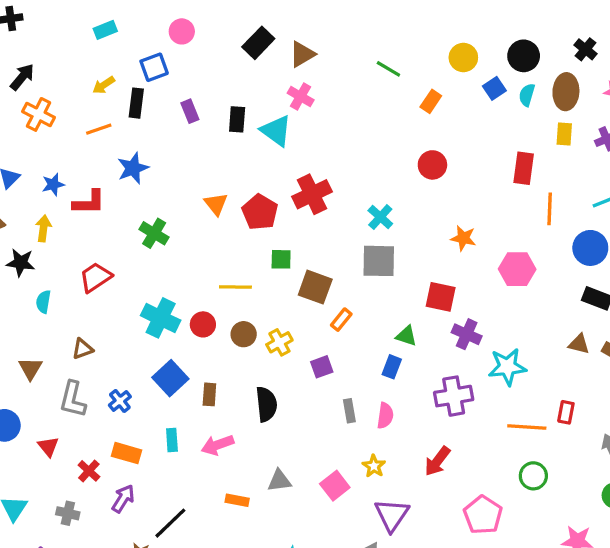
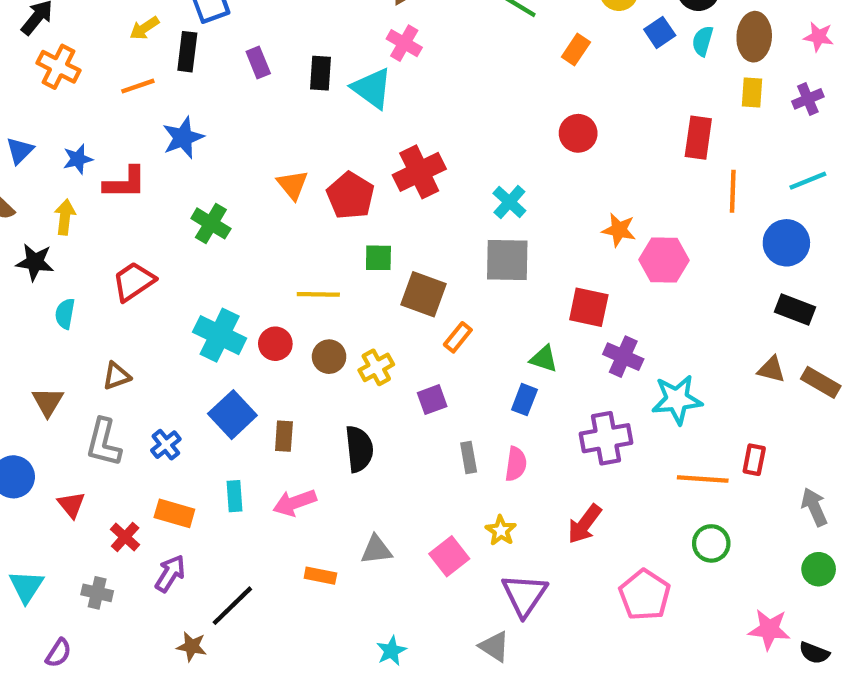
pink hexagon: (517, 269) -> (664, 260), moved

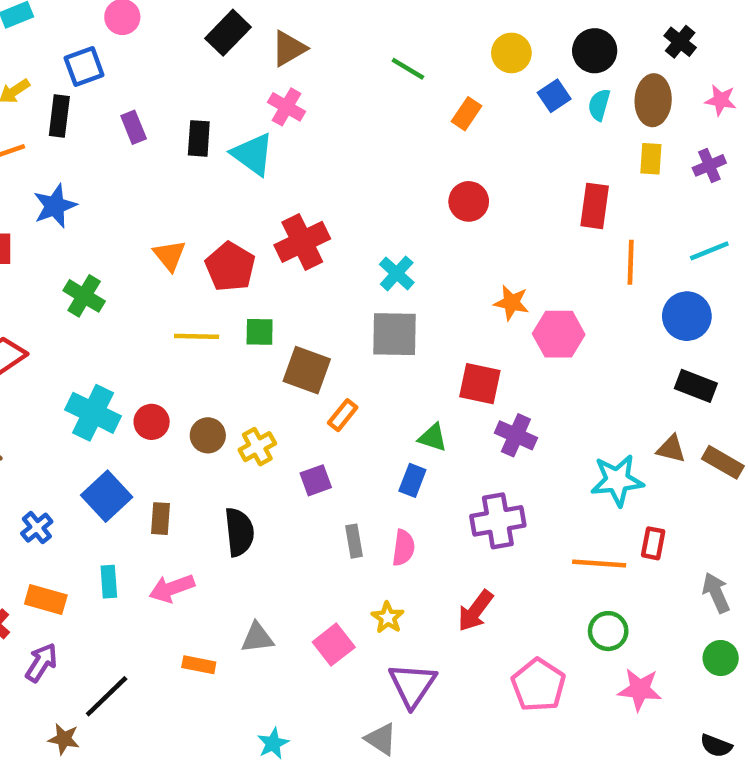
yellow line: (318, 294) -> (197, 336), moved
cyan star: (677, 400) -> (617, 480), moved
pink star: (769, 629) -> (640, 690), moved

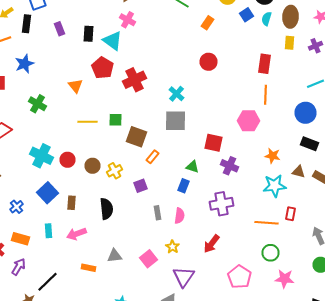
orange line: (631, 262) -> (266, 95), moved
red pentagon: (230, 267) -> (102, 68), moved
orange star: (511, 303) -> (272, 156), moved

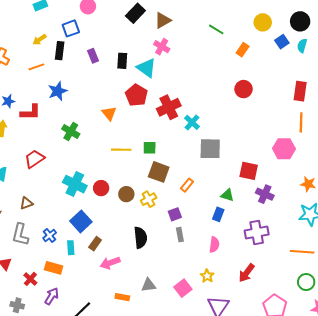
cyan cross: (176, 94) -> (192, 122), moved
brown square: (136, 137) -> (159, 172), moved
brown rectangle: (72, 203) -> (95, 244), moved, turned 32
gray rectangle: (158, 213) -> (180, 235), moved
cyan rectangle: (48, 231) -> (71, 248), moved

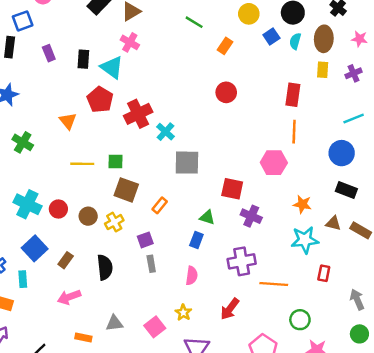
brown rectangle: (95, 244) -> (66, 260), moved
orange line: (302, 252) -> (274, 284), moved

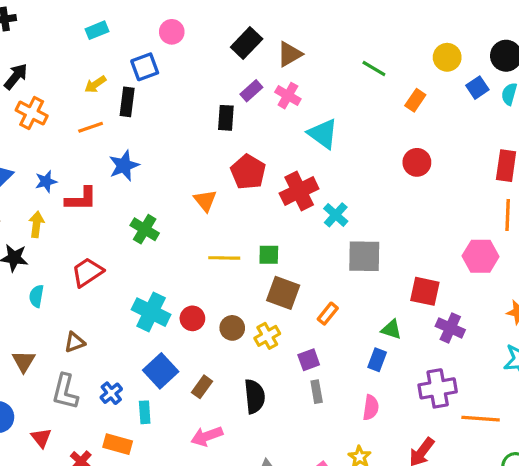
purple rectangle: (49, 53) -> (251, 91), moved, turned 70
cyan triangle: (112, 67) -> (323, 134), moved

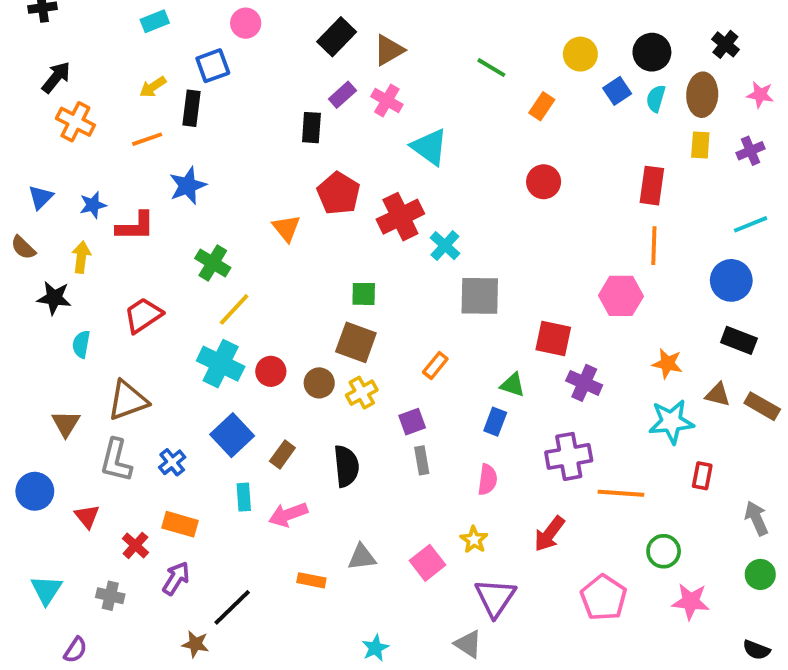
yellow line: (224, 258) -> (234, 309), moved, turned -48
brown square: (283, 293) -> (356, 342), moved
brown triangle: (75, 342) -> (128, 400), size x1.6
cyan rectangle: (145, 412) -> (244, 497), moved

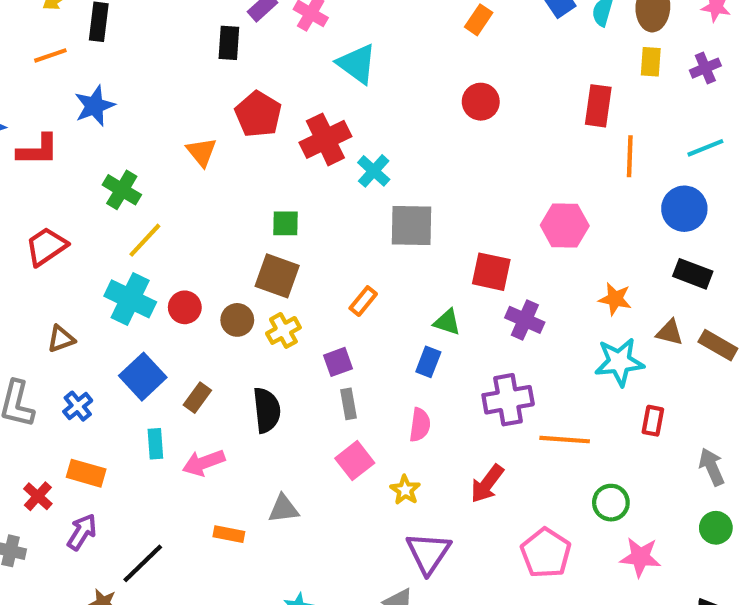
orange line: (654, 246) -> (630, 156), moved
brown triangle: (128, 400) -> (61, 339), moved, size x0.6
pink square: (428, 563) -> (355, 461), moved

